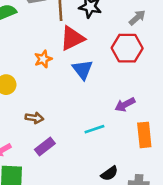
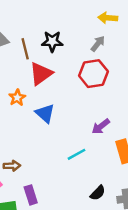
blue triangle: (83, 70) -> (45, 113), moved
brown arrow: (34, 118) -> (12, 166), moved
purple rectangle: (45, 147) -> (31, 195), moved, turned -60

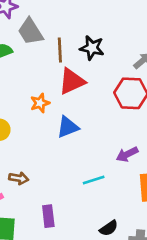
blue triangle: (45, 113) -> (68, 127), turned 45
purple rectangle: (31, 195) -> (48, 216), moved

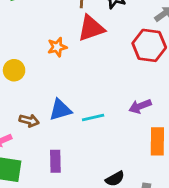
blue triangle: (68, 127) -> (60, 110), moved
cyan line: (94, 180) -> (93, 118), moved

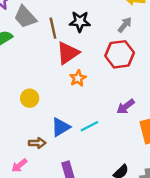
orange star: (57, 47) -> (78, 78), moved
yellow circle: (14, 70) -> (30, 98), moved

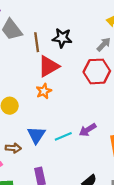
orange star: (78, 78) -> (44, 91), moved
purple arrow: (126, 107) -> (88, 130), moved
blue triangle: (61, 127) -> (36, 135), turned -30

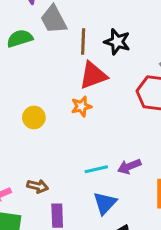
blue triangle: (36, 135) -> (105, 203), moved
brown arrow: (13, 148) -> (38, 186), moved

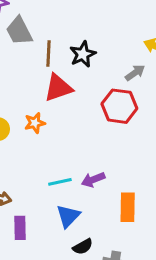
black star: (117, 42) -> (83, 54), turned 30
orange star: (81, 106) -> (35, 123), moved

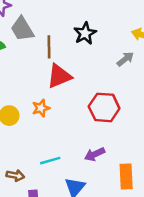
black star: (83, 54) -> (85, 33), moved
red hexagon: (119, 106) -> (104, 107), moved
cyan line: (60, 182) -> (50, 161), moved

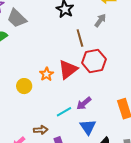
brown line: (49, 47) -> (80, 38), moved
red triangle: (59, 76) -> (68, 69), moved
purple arrow: (95, 154) -> (84, 103), moved

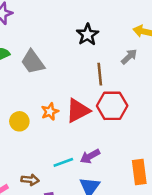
gray trapezoid: (17, 18) -> (33, 62), moved

